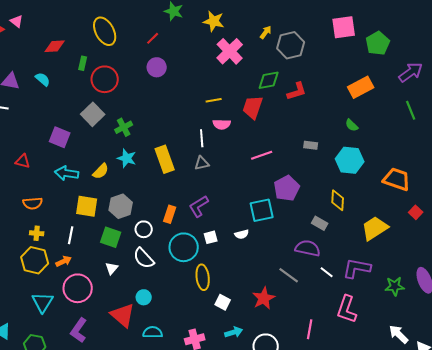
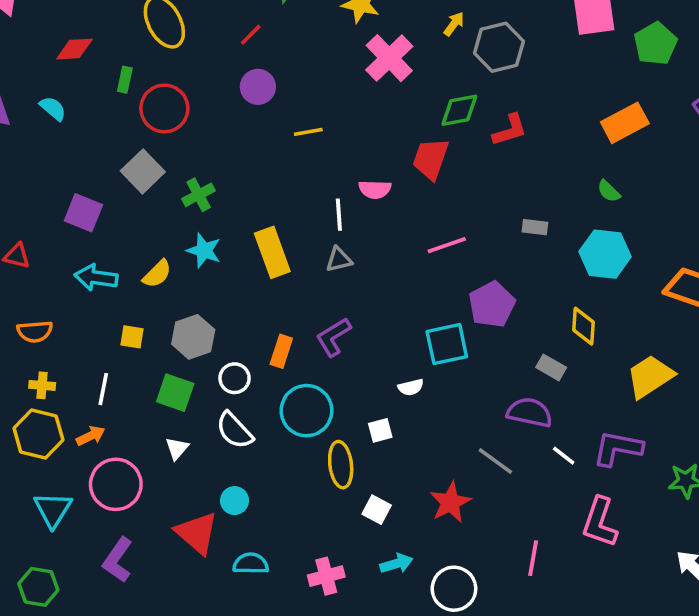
yellow line: (214, 100) -> (308, 132), moved
yellow square: (87, 206) -> (132, 337), size x0.6
white square: (211, 237) -> (380, 430), moved

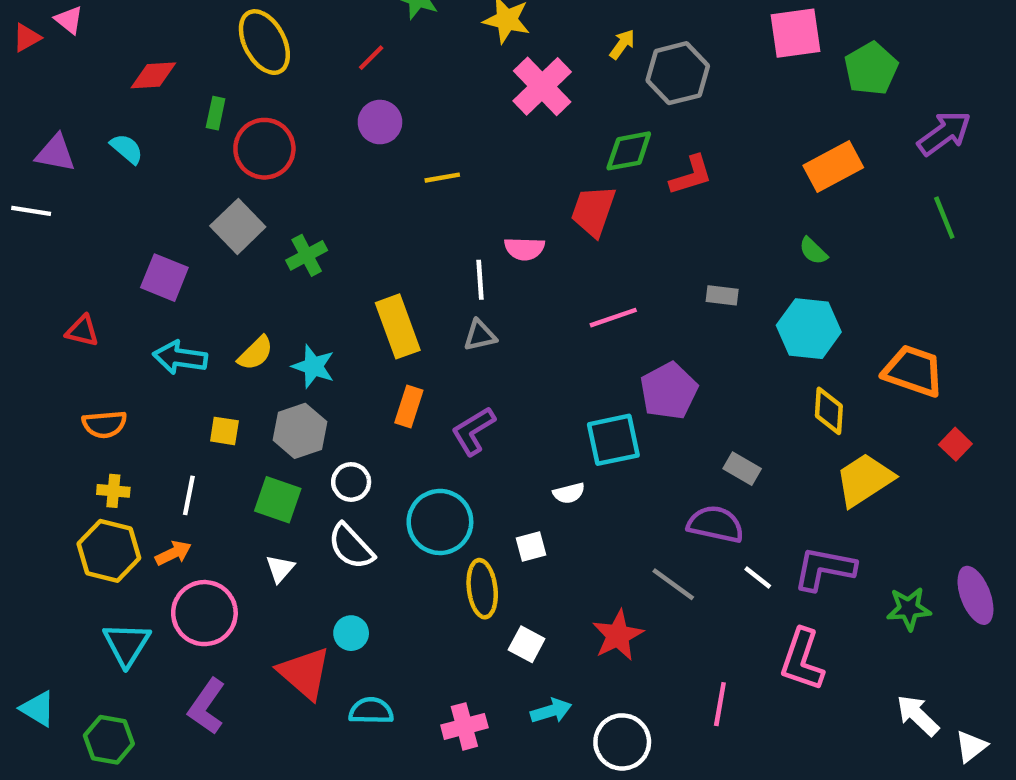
cyan star: (204, 251) -> (313, 366), moved
yellow diamond: (583, 326) -> (829, 411), moved
orange rectangle: (281, 351) -> (409, 406), moved

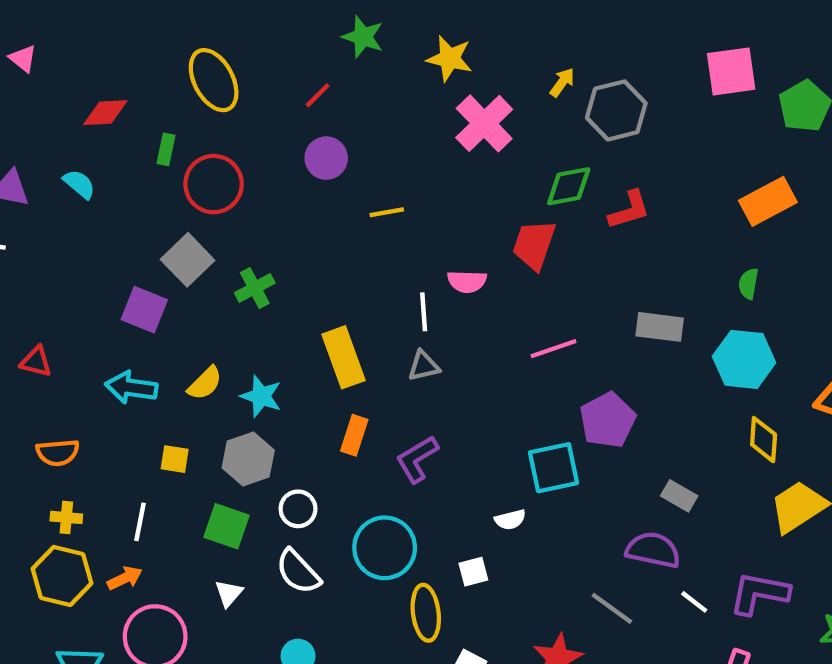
green semicircle: (813, 251) -> (748, 284), turned 56
purple square: (164, 278) -> (144, 310), moved
gray rectangle: (722, 295) -> (660, 327), size x1.5

